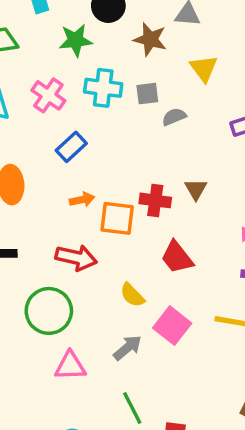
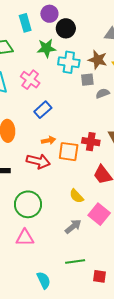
brown star: (150, 39) -> (98, 60), moved
cyan cross: (103, 88) -> (69, 62), moved
red arrow: (76, 258) -> (38, 161), moved
pink triangle: (70, 366) -> (25, 238), moved
green line: (132, 408) -> (75, 261), turned -72

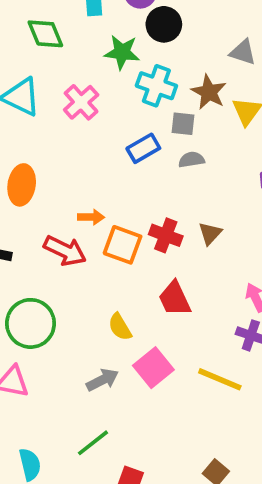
gray semicircle: (103, 93) -> (191, 160), moved
blue rectangle: (43, 110) -> (143, 148), moved
green line: (75, 261) -> (93, 443), turned -42

